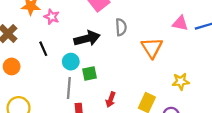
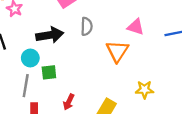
pink triangle: (180, 23) -> (136, 27), moved

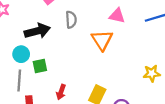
yellow star: (144, 90) -> (152, 73), moved

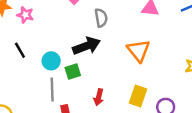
black arrow: (37, 31) -> (86, 46), moved
orange triangle: (102, 40) -> (139, 50), moved

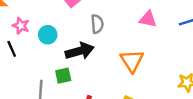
pink star: (25, 15) -> (21, 26), moved
cyan circle: (51, 61) -> (48, 35), moved

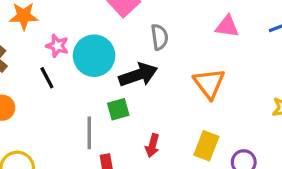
cyan circle: (48, 35) -> (94, 56), size x1.6

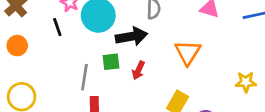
red arrow: (152, 145) -> (138, 70), moved

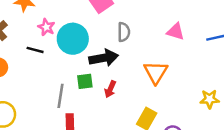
black line: (57, 27) -> (35, 50), turned -56

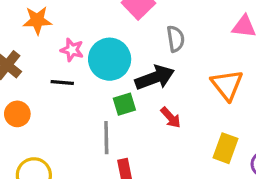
green square: (85, 81) -> (124, 104), moved
red arrow: (110, 89) -> (171, 117), turned -56

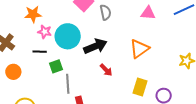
orange star: (37, 20) -> (33, 14), moved
gray semicircle: (176, 39) -> (105, 12), moved
orange triangle: (227, 85) -> (139, 49), turned 35
green square: (124, 104) -> (56, 66), moved

